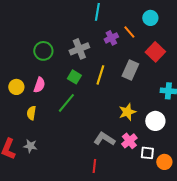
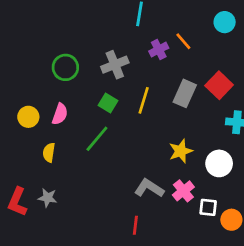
cyan circle: (150, 18) -> (225, 22), moved
red square: (155, 52) -> (219, 85), moved

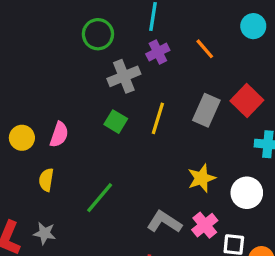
purple cross: (159, 50) -> (158, 52), moved
green circle: (65, 67) -> (98, 34), moved
green line: (97, 139) -> (100, 198), moved

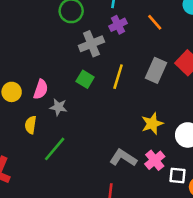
green line: (100, 198) -> (55, 149), moved
gray star: (45, 233) -> (58, 107), moved

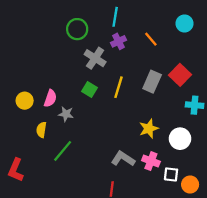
gray cross: (91, 44) -> (95, 58), turned -35
pink cross: (155, 160) -> (151, 161), turned -30

